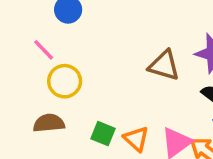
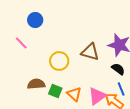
yellow circle: (65, 81) -> (59, 61), moved
brown semicircle: (49, 123) -> (36, 84), moved

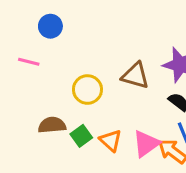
pink line: (21, 43) -> (29, 62), turned -32
green square: (55, 91) -> (81, 136), turned 32

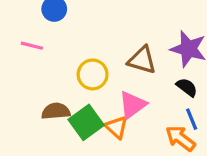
green square: (81, 136) -> (86, 122), size x1.5
pink triangle: (146, 144) -> (132, 105), moved

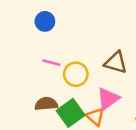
pink line: (32, 46) -> (51, 63), moved

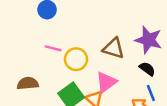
brown semicircle: (46, 104) -> (28, 83), moved

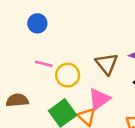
brown triangle: (113, 48) -> (107, 64), turned 35

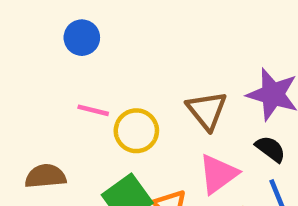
pink triangle: (99, 99) -> (218, 174), moved

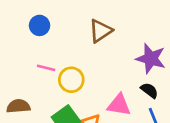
brown triangle: (207, 110) -> (100, 31), moved, turned 35
pink triangle: (218, 174) -> (119, 105), turned 45

